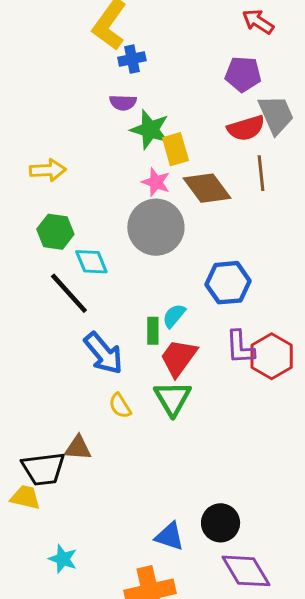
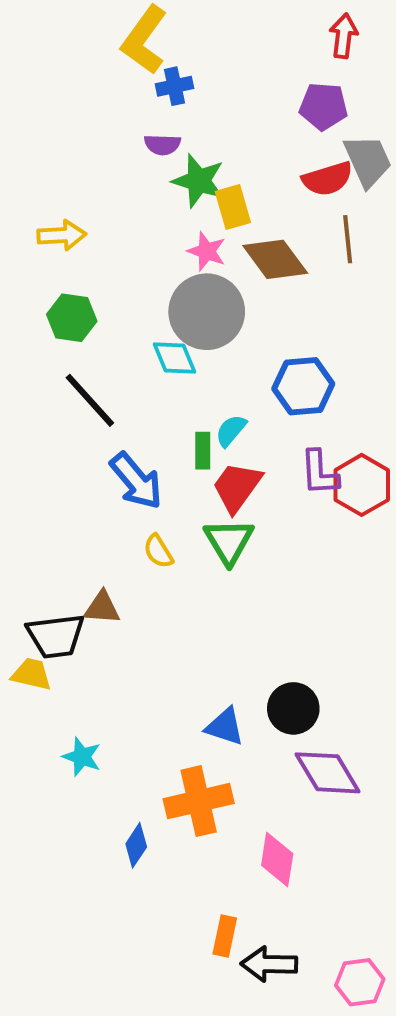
red arrow: (258, 22) -> (344, 36), turned 64
cyan diamond: (91, 262) -> (174, 358), moved

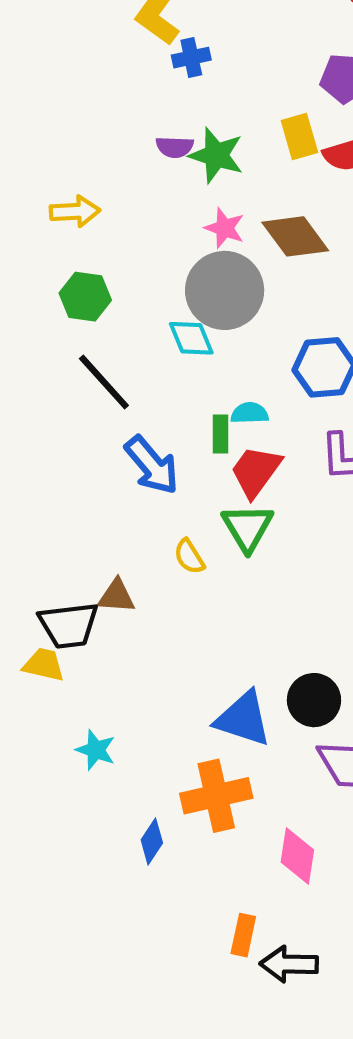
purple semicircle: (162, 145) -> (175, 147), moved
yellow rectangle: (233, 207) -> (299, 137), moved
cyan semicircle: (231, 431) -> (250, 413), turned 48
yellow semicircle: (158, 551) -> (189, 557), moved
blue triangle: (225, 727) -> (243, 719), size x1.4

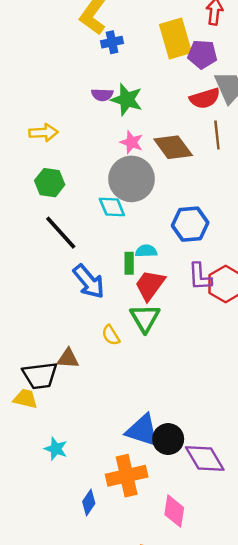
yellow rectangle: (299, 137) -> (175, 39), moved, size x1.5
black circle: (314, 700) -> (168, 439), moved

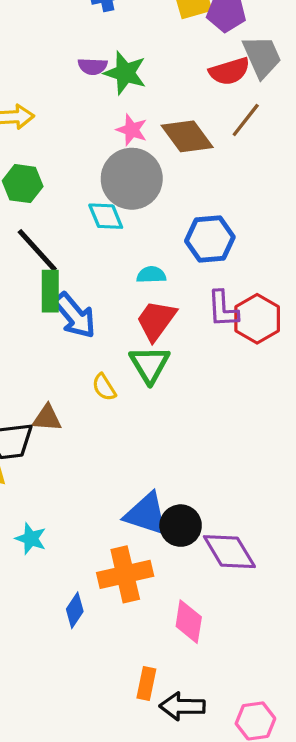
brown line: (217, 135) -> (246, 120), turned 44
green rectangle: (129, 263) -> (50, 291), moved, size x1.4

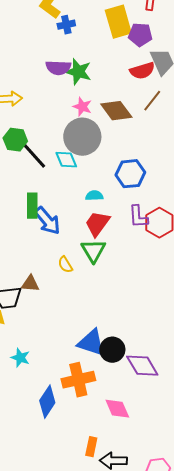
purple semicircle: (93, 66) -> (58, 68), size x1.4
black line: (37, 250) -> (33, 155), moved
blue diamond: (75, 610) -> (47, 402), size x1.5
pink diamond: (189, 622) -> (117, 409), turned -32

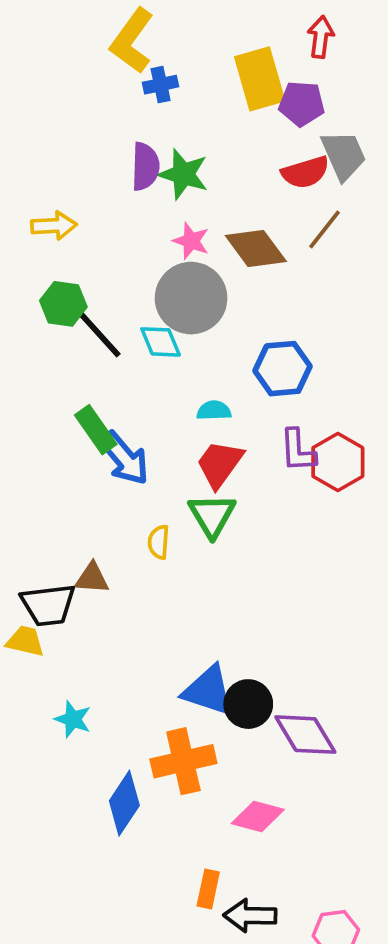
purple semicircle: (58, 68) -> (145, 167), turned -90
green rectangle: (32, 206) -> (96, 430), turned -35
yellow semicircle: (65, 265) -> (159, 542), turned 36
pink diamond: (117, 409) -> (258, 816), turned -52

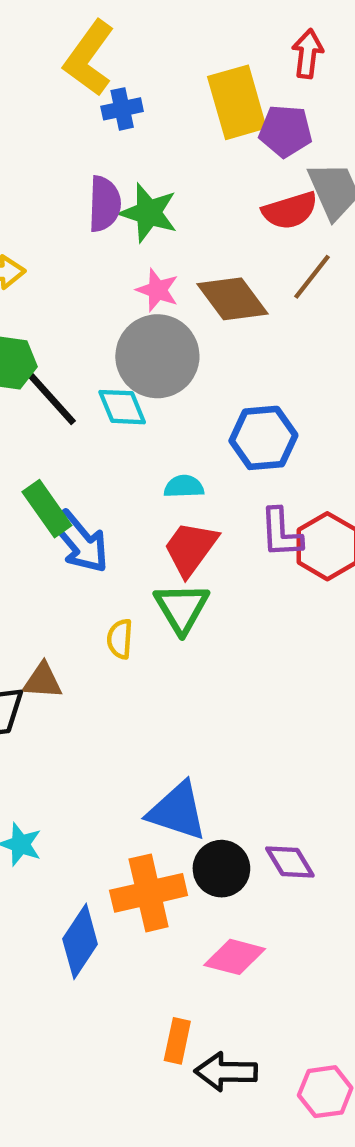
black circle: (248, 704) -> (221, 869), moved
purple diamond: (305, 735) -> (290, 862), size x0.7

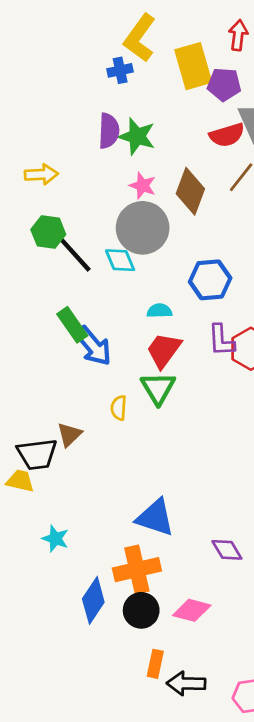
yellow L-shape: (89, 58) -> (140, 38), moved
brown diamond: (232, 299) -> (190, 191), turned 57
brown triangle: (43, 681) -> (69, 435), turned -48
black circle: (221, 869) -> (141, 610), moved

